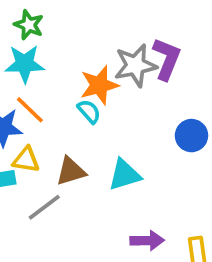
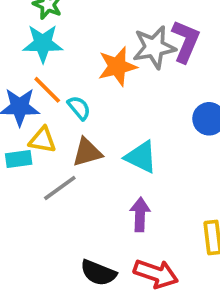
cyan semicircle: (89, 111) -> (79, 108), moved
cyan triangle: (125, 175) -> (141, 157), turned 42
purple arrow: (147, 241) -> (140, 215), moved, turned -88

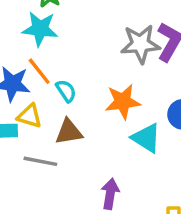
orange star: (117, 66) -> (123, 102), moved
cyan triangle: (141, 157) -> (146, 138), moved
gray line: (60, 188) -> (40, 161), turned 40

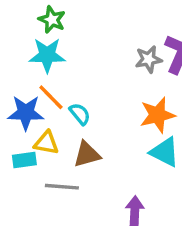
gray star: (140, 44) -> (149, 59), size x0.7
orange star: (123, 102) -> (157, 115), moved

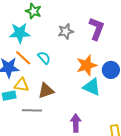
green star: (52, 20) -> (33, 11), moved
gray star: (149, 59) -> (66, 31), moved
cyan semicircle: (80, 114) -> (44, 58), moved

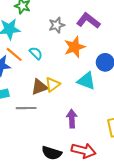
purple L-shape: (97, 29) -> (88, 21), turned -70
orange star: (87, 65) -> (75, 47), moved
yellow triangle: (22, 85) -> (53, 85), moved, turned -42

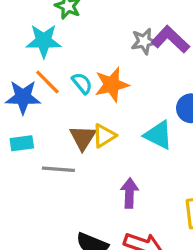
gray star: (57, 25) -> (144, 41), moved
orange star: (75, 47) -> (112, 85), moved
brown triangle: (39, 87) -> (83, 138), turned -42

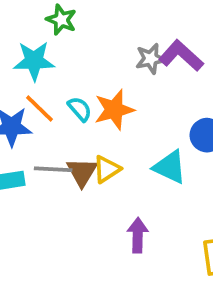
gray line: (58, 169) -> (53, 169), moved

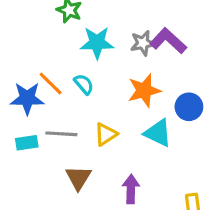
cyan star: (34, 61) -> (97, 43), moved
orange star: (114, 110) -> (144, 91), moved
brown triangle: (82, 172) -> (78, 178), moved

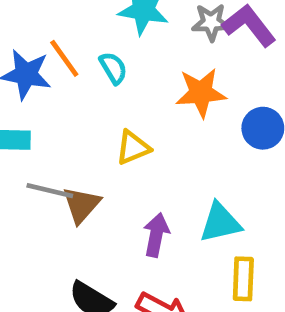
cyan triangle: (158, 133) -> (220, 223), moved, turned -48
gray line: (61, 134) -> (50, 191), moved

